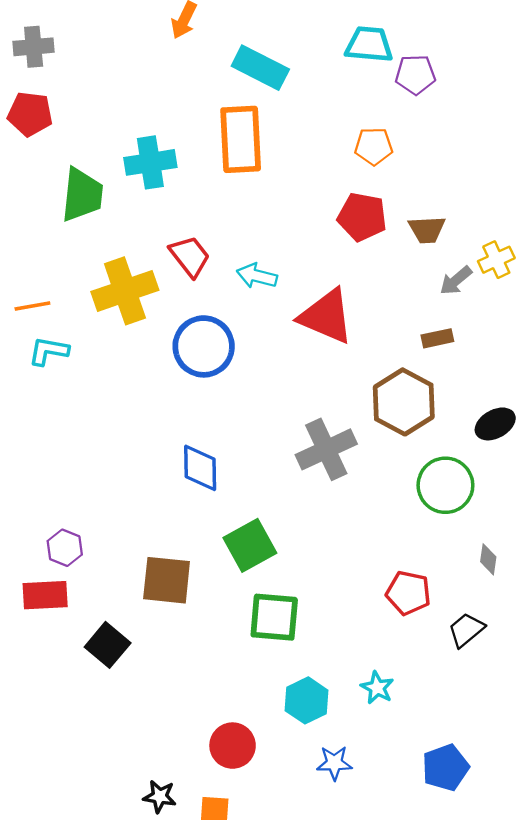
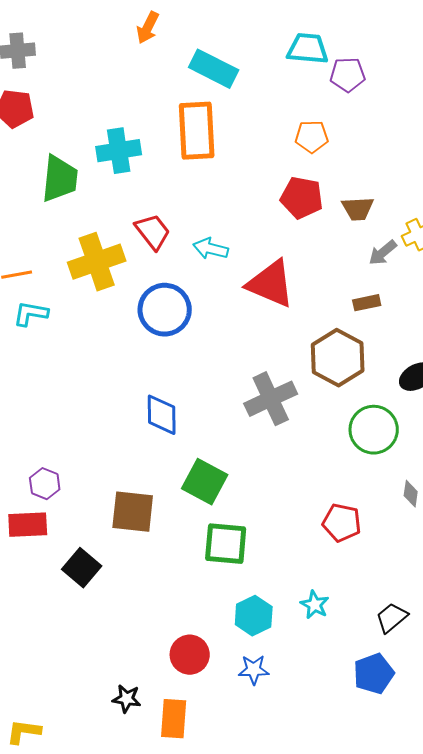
green square: (250, 545) -> (205, 482), turned -33
black trapezoid: (466, 630) -> (392, 618), moved
blue star: (334, 763) -> (254, 670), moved

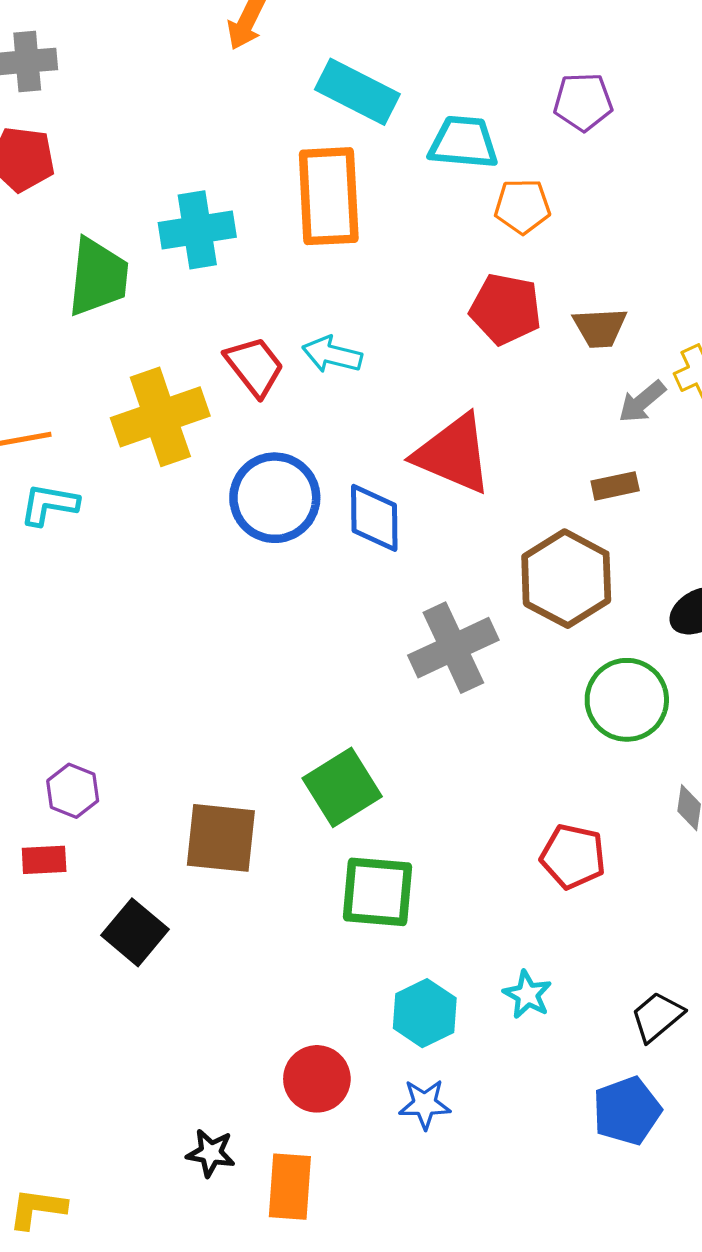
cyan trapezoid: (308, 49) -> (463, 142), moved
cyan arrow: (211, 249) -> (332, 355), moved
blue diamond: (162, 415) -> (374, 518), moved
green square: (205, 482) -> (342, 787), turned 30
red rectangle: (28, 525) -> (44, 860), size x0.7

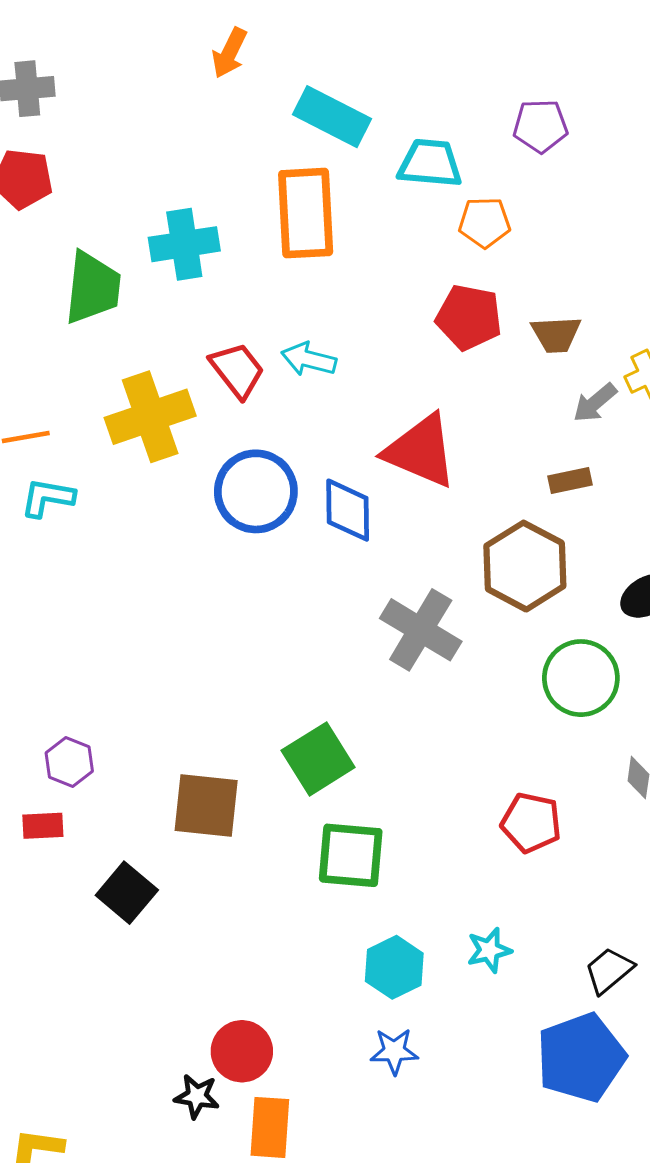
gray cross: (453, 648) -> (421, 630), turned -34
cyan star: (527, 995) -> (489, 950), turned 30
red circle: (317, 1079) -> (242, 1051), moved
blue pentagon: (627, 1111) -> (581, 1057), size x1.4

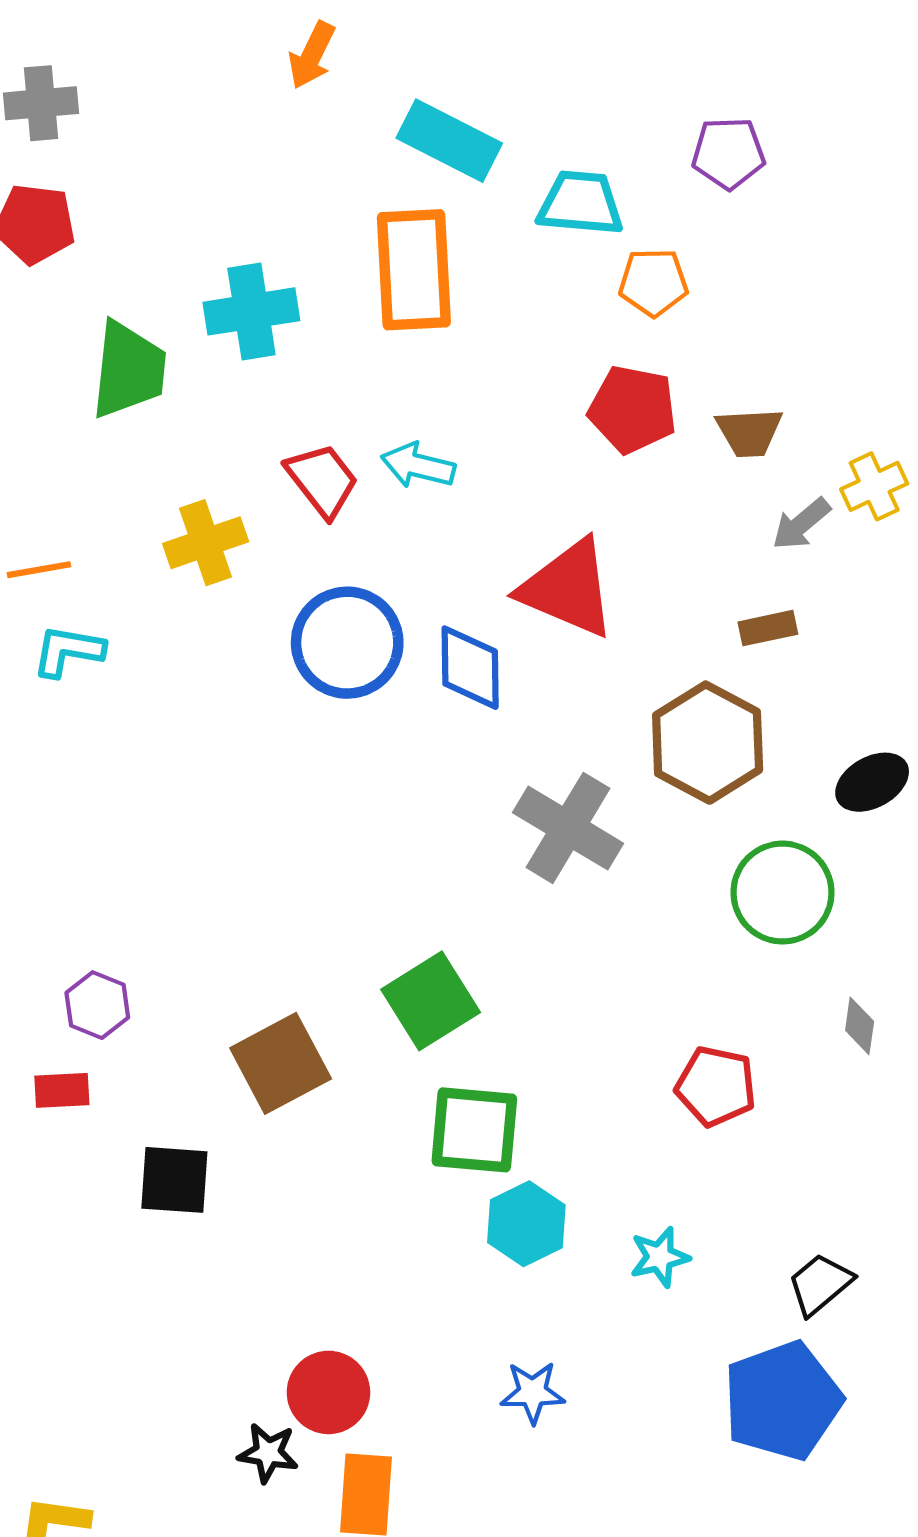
yellow cross: (150, 417) -> (206, 543), size x0.7
brown square: (206, 806) -> (281, 1063), turned -34
black square: (127, 893) -> (174, 1180), turned -36
cyan hexagon: (394, 967) -> (526, 1224), moved

